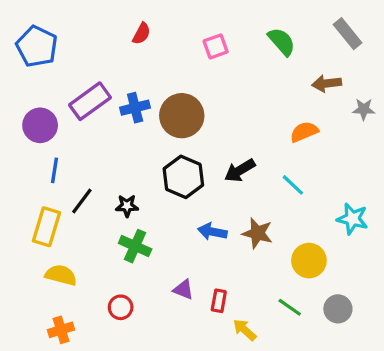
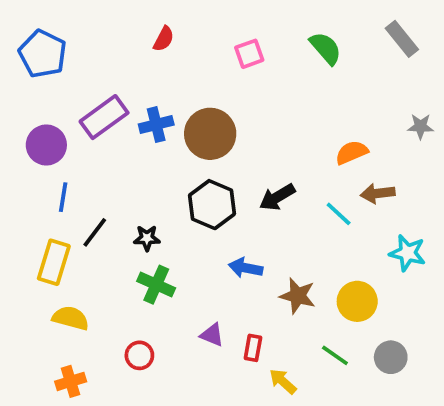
brown arrow: (327, 83) -> (378, 193), moved
brown star: (257, 233) -> (298, 296), moved

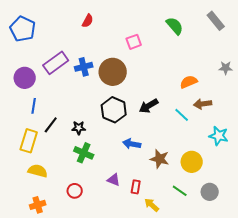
pink square: (249, 54) -> (134, 42), moved

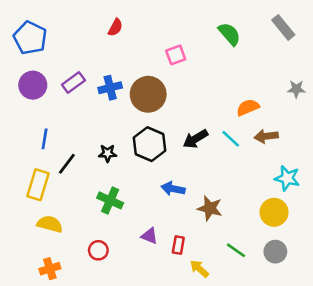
purple rectangle: (56, 63) -> (73, 82), size x0.7
purple circle: (25, 78) -> (33, 85), moved
cyan line: (182, 115) -> (231, 139), moved
black star: (79, 128) -> (108, 153), moved
yellow circle: (192, 162) -> (274, 212), moved

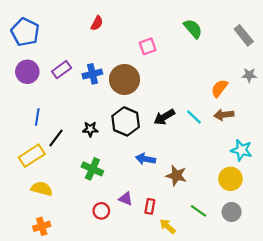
gray rectangle: (283, 27) -> (244, 35), moved
orange semicircle: (248, 107) -> (219, 88), moved, turned -30
yellow rectangle: (38, 185) -> (32, 156), turned 40
red circle: (98, 250) -> (101, 211), moved

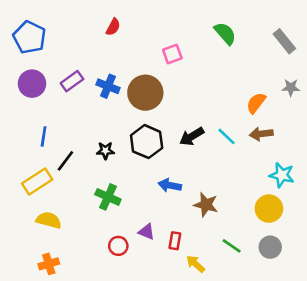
blue cross: (92, 74) -> (108, 86), turned 36

